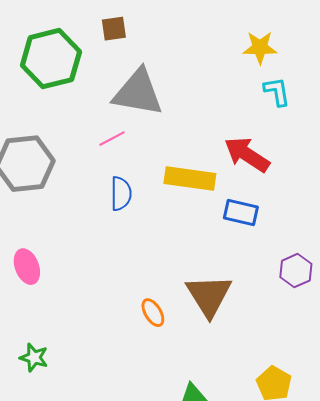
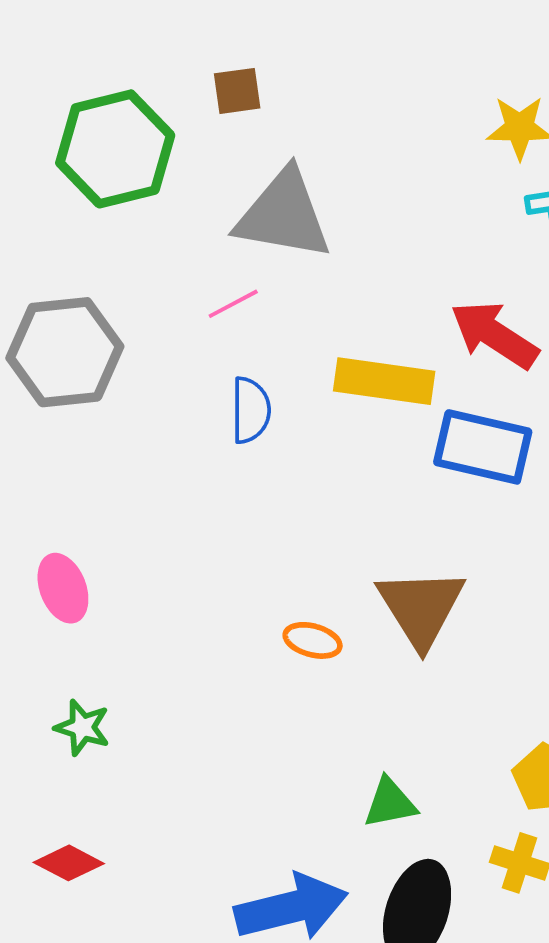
blue rectangle: (241, 213) -> (483, 447), size x1.4
pink ellipse: (27, 267) -> (63, 588), moved
orange ellipse: (153, 313) -> (313, 640), turned -44

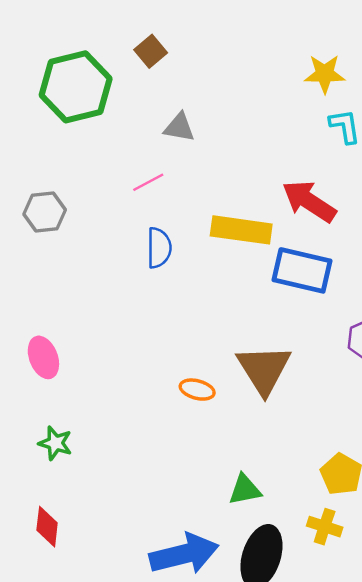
brown square: (237, 91) -> (151, 51), turned -32
gray triangle: (284, 215) -> (179, 127), size x0.5
gray hexagon: (65, 352) -> (45, 212), size x0.6
red diamond: (69, 863) -> (47, 527), turned 69

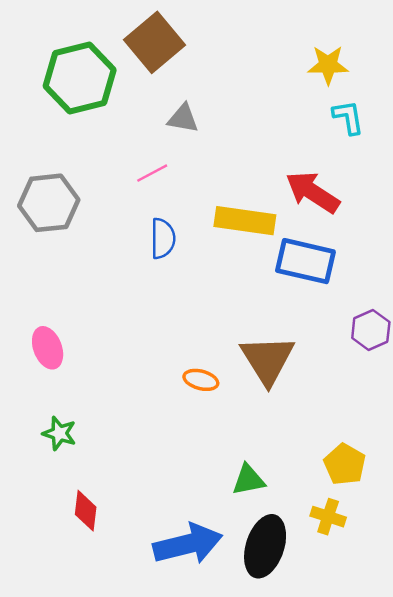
brown square: (151, 51) -> (155, 42), size x1.8
gray hexagon: (45, 212) -> (49, 203), size x1.4
red diamond: (47, 527) -> (86, 511), moved

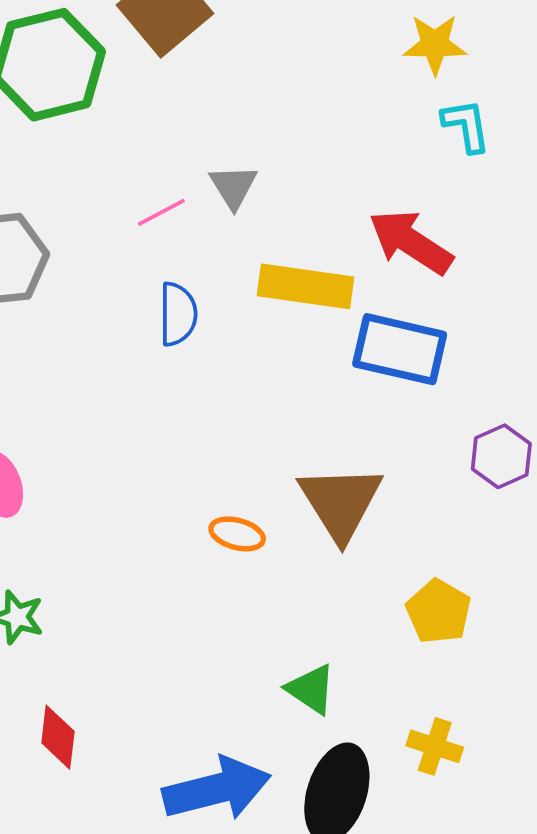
gray triangle: (183, 118) -> (233, 187), moved, turned 48
yellow pentagon: (345, 464) -> (438, 612), moved
green triangle: (248, 480) -> (311, 689), turned 45

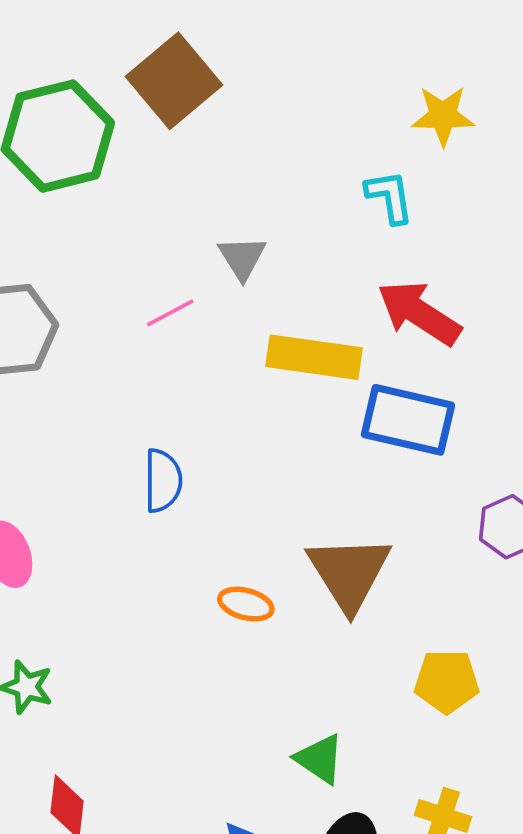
cyan L-shape: (466, 126) -> (390, 197), moved
pink line: (161, 212) -> (170, 313), moved
blue semicircle: (178, 314) -> (163, 481), moved
yellow pentagon: (438, 612) -> (447, 681), turned -30

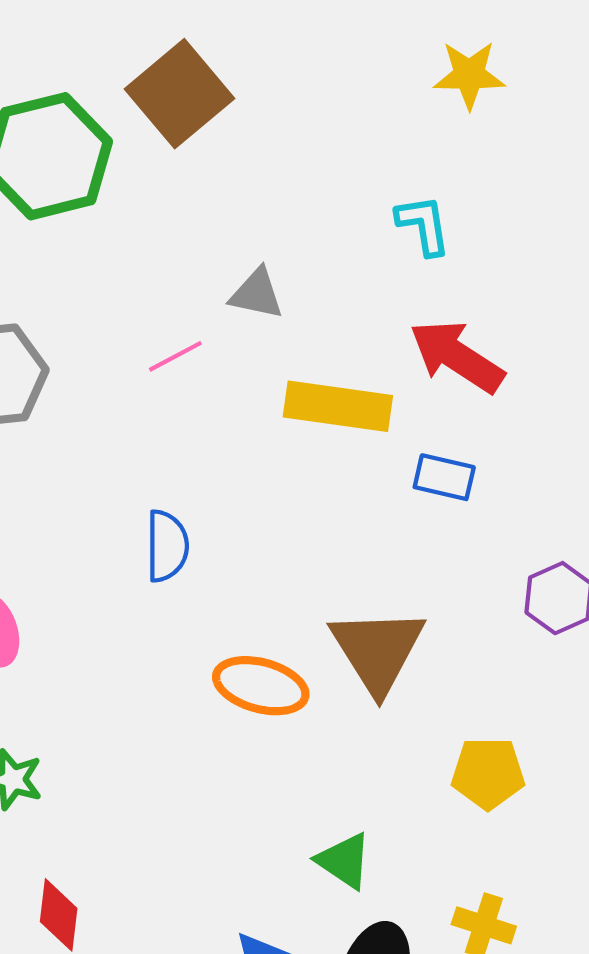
yellow star: (443, 116) -> (469, 75), moved
gray triangle: (242, 258) -> (257, 294), turned -46
blue rectangle: (408, 420) -> (444, 477), size x0.6
orange ellipse: (246, 604) -> (261, 686), size x1.5

